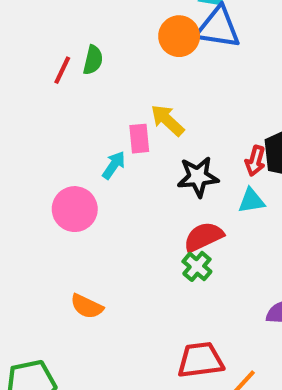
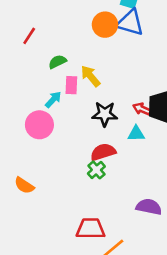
green semicircle: (93, 60) -> (57, 62), moved, turned -138
red arrow: (255, 161) -> (142, 109), turned 90
pink circle: (75, 209) -> (39, 125), moved

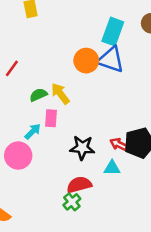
yellow arrow: (91, 76) -> (60, 94), moved

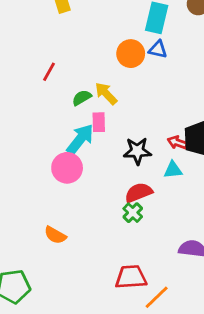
blue triangle: (111, 60) -> (158, 49), size x0.6
cyan arrow: (33, 131) -> (80, 139), size x1.6

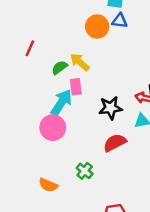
green cross: (133, 213) -> (85, 171), moved

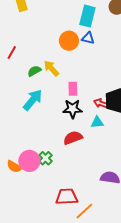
pink rectangle: (76, 87) -> (73, 89), moved
pink circle: (53, 128) -> (29, 161), moved

